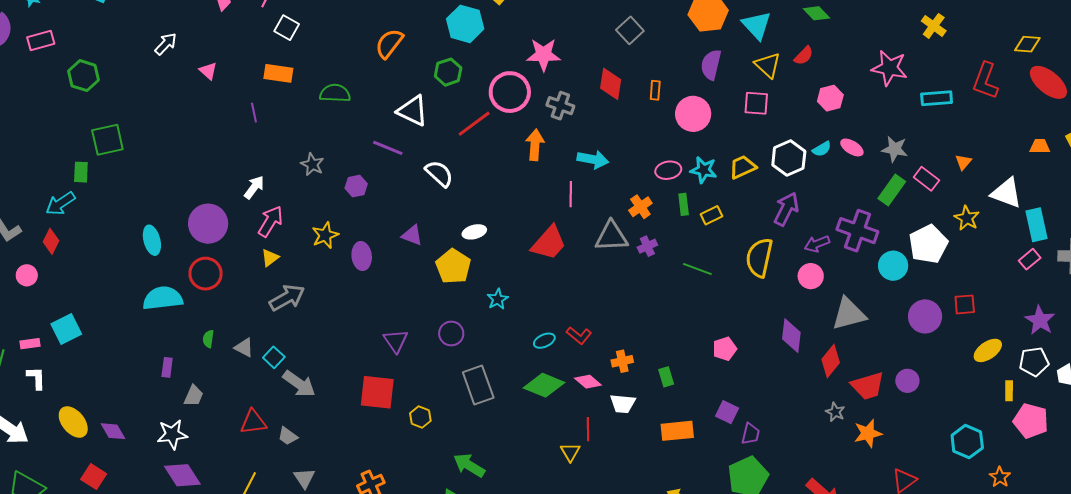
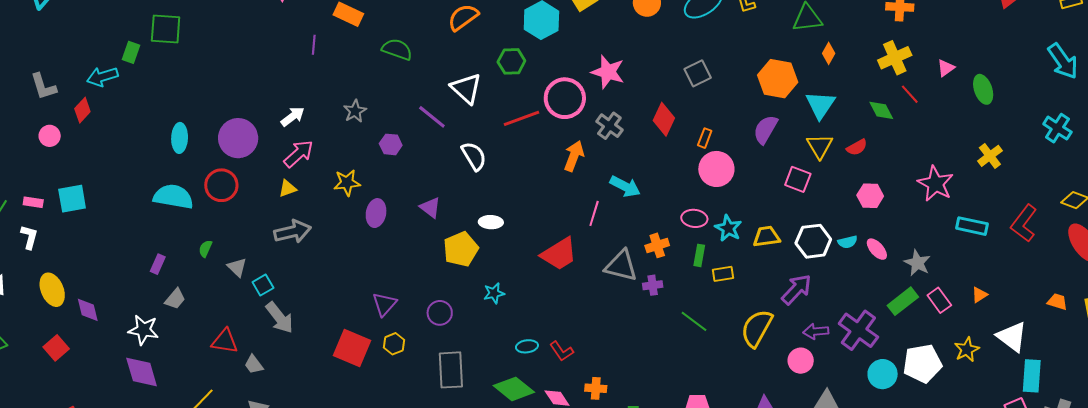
pink circle: (693, 114) -> (716, 169), moved
yellow hexagon: (420, 417) -> (394, 344), moved

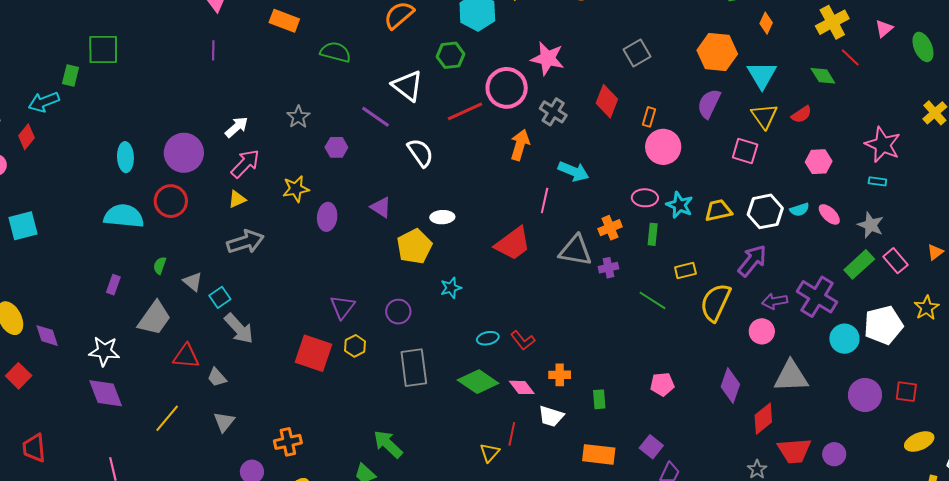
purple line: (314, 45) -> (213, 50), moved
cyan rectangle: (972, 226) -> (877, 181), moved, size x0.6
yellow rectangle: (723, 274) -> (685, 270), moved
gray trapezoid: (175, 299) -> (154, 318), moved, size x1.6

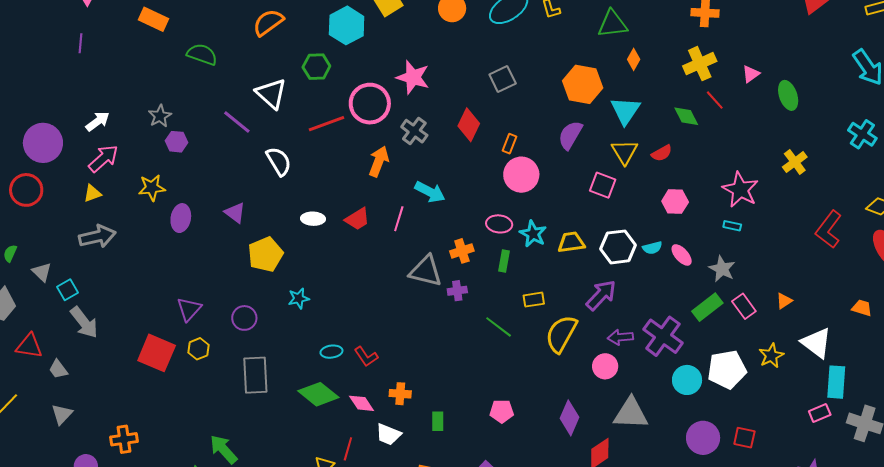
purple hexagon: (336, 147) -> (176, 142), moved
white ellipse: (442, 217) -> (313, 219), moved
red trapezoid: (513, 244) -> (357, 219), moved, size x0.7

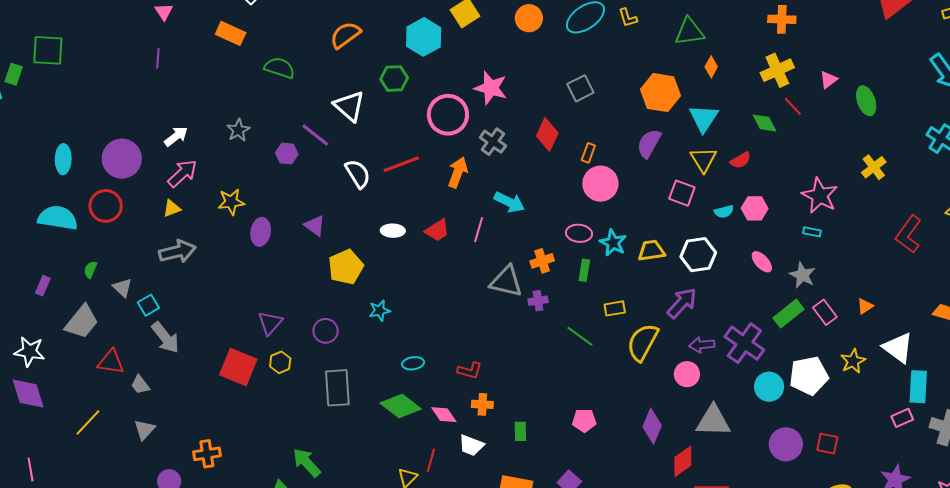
red line: (327, 124) -> (401, 164), moved
purple hexagon: (176, 142) -> (287, 154), moved
cyan semicircle: (652, 248) -> (724, 212), moved
red L-shape: (366, 357) -> (470, 371), moved, turned -40

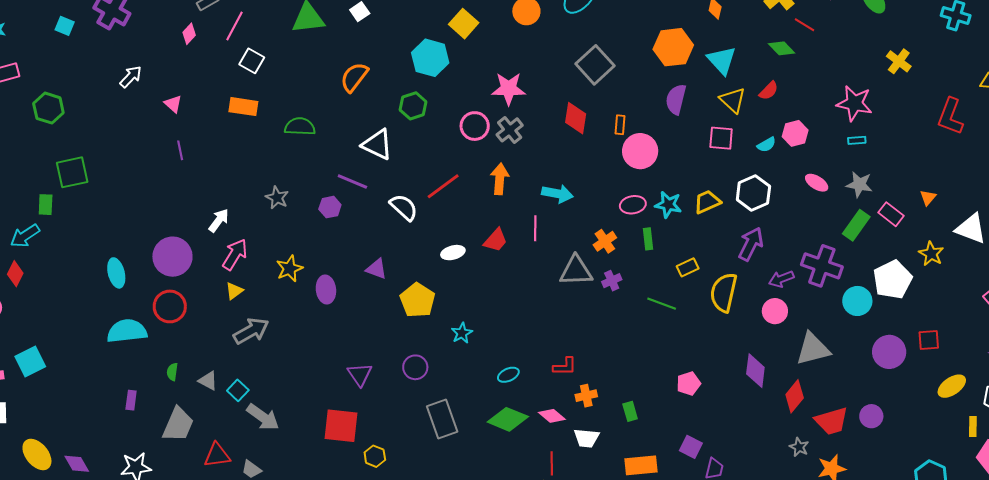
gray square: (580, 88) -> (595, 65), size x1.4
pink circle: (448, 115) -> (475, 126), size x0.7
gray cross: (493, 142) -> (510, 130), moved, turned 32
yellow hexagon: (280, 362) -> (375, 456), moved

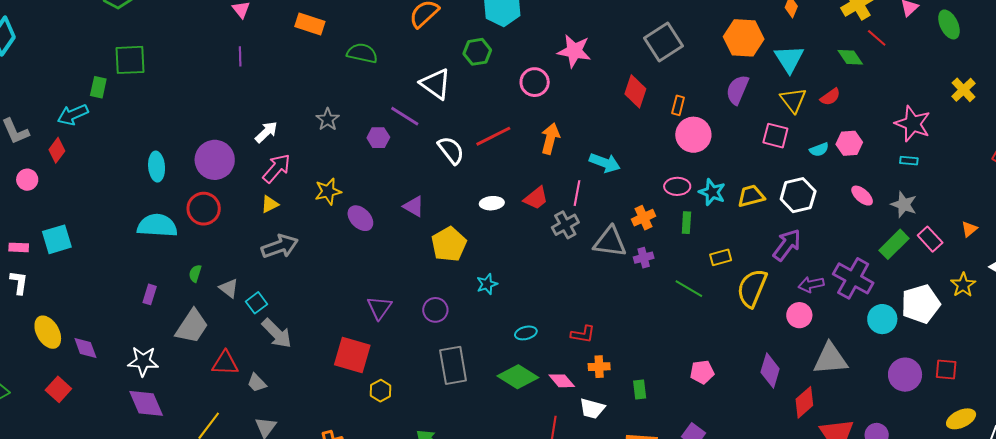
gray cross: (510, 130) -> (565, 225), moved
purple ellipse: (326, 289) -> (360, 218), turned -48

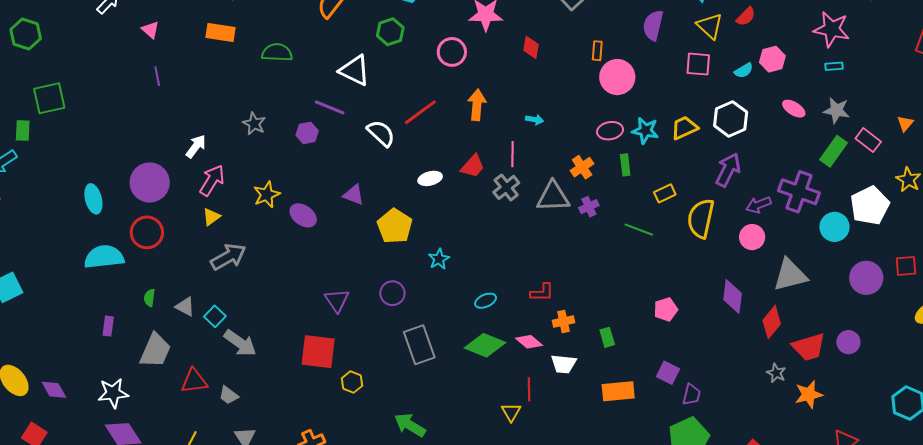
red diamond: (635, 91) -> (531, 47), moved, size x0.7
cyan arrow: (605, 163) -> (535, 120), size x0.6

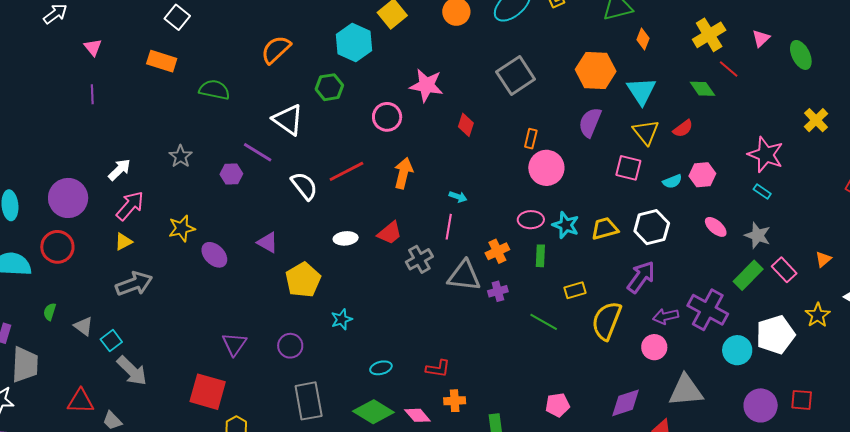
cyan rectangle: (834, 66) -> (762, 191), turned 30
pink line: (512, 154) -> (449, 227), moved
purple diamond: (733, 297) -> (626, 403), turned 56
gray trapezoid: (155, 350) -> (25, 364), moved, turned -30

